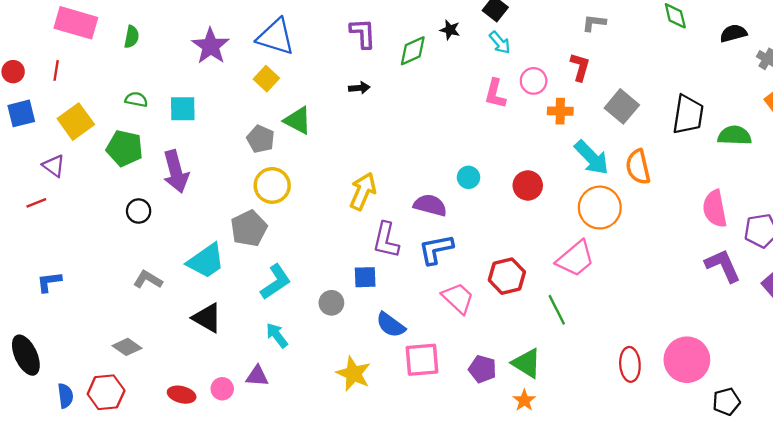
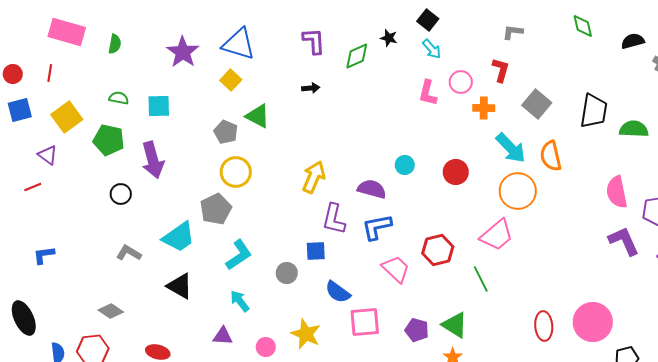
pink circle: (222, 389) -> (266, 347), moved

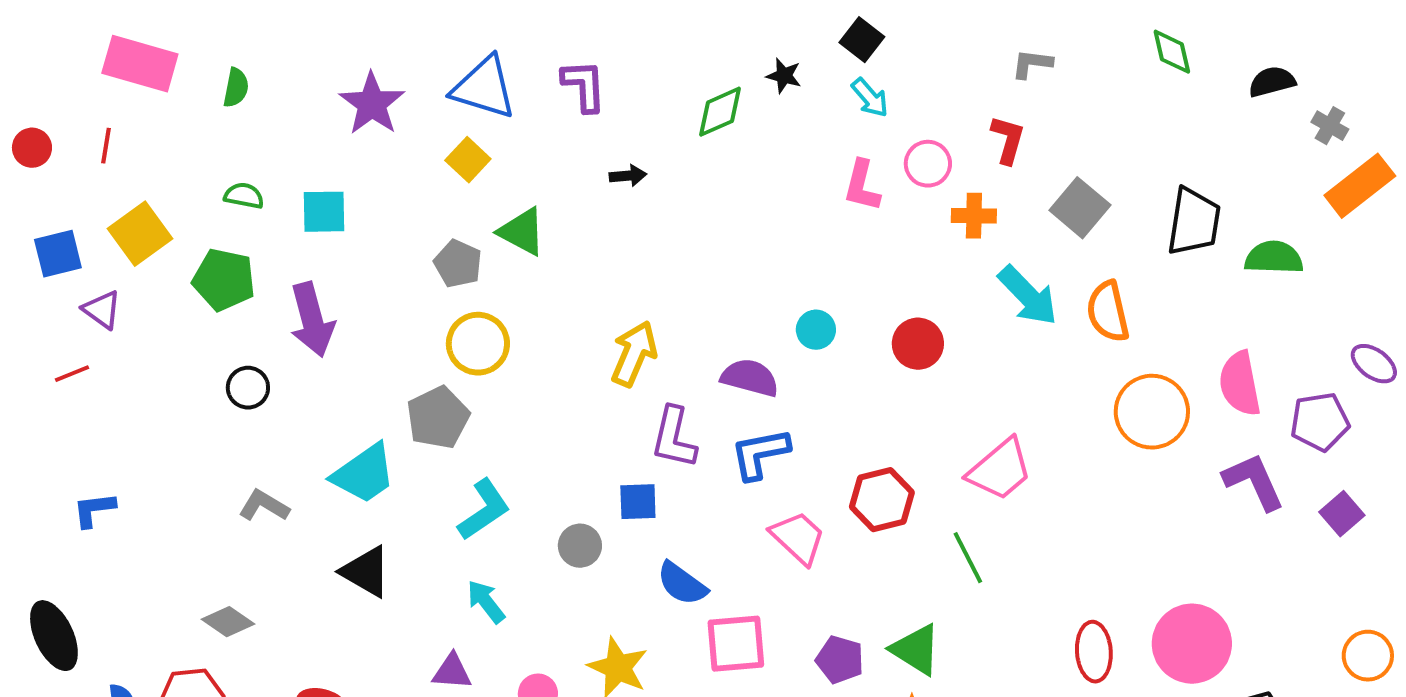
purple L-shape: (314, 41) -> (584, 86), moved
blue square: (20, 110) -> (58, 254), moved
orange circle: (518, 191) -> (1152, 412), moved

